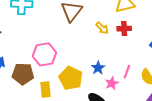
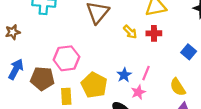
pink line: (127, 72) -> (146, 73), moved

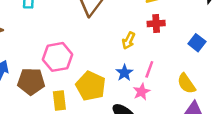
yellow arrow: (130, 32) -> (129, 41), moved, turned 72

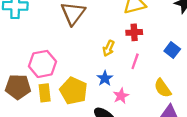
pink line: (149, 69) -> (135, 61), moved
yellow rectangle: (59, 100) -> (45, 93), moved

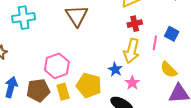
yellow arrow: (109, 48) -> (132, 51), moved, size x1.6
pink line: (135, 61) -> (155, 43), moved

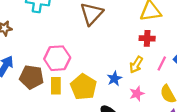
yellow arrow: (132, 51) -> (136, 65), size x0.7
pink star: (132, 83) -> (137, 94), moved

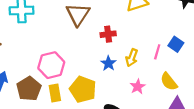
red cross: (147, 38) -> (108, 34), moved
brown pentagon: (32, 77) -> (29, 89), turned -30
blue star: (114, 79) -> (108, 63), moved

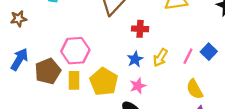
pink star: (138, 87) -> (138, 86), moved

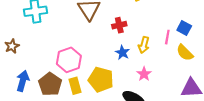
pink star: (138, 86) -> (144, 74), moved
yellow semicircle: (195, 89) -> (185, 53), moved

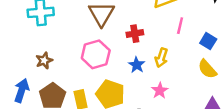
pink line: (167, 37) -> (180, 26), moved
brown star: (12, 46) -> (44, 61), moved
pink hexagon: (69, 60) -> (96, 54), moved

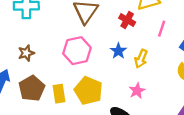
red cross: (135, 34) -> (127, 20), moved, turned 35
blue star: (137, 65) -> (118, 51), moved

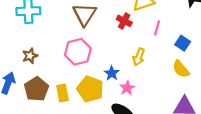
blue star: (118, 51) -> (112, 73), moved
pink star: (137, 91) -> (127, 88), moved

